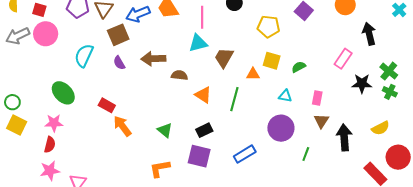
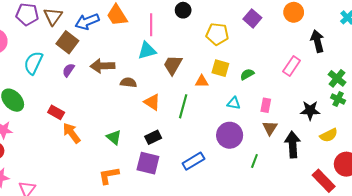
brown square: (118, 35) -> (67, 42), turned -30
purple semicircle: (119, 63) -> (68, 70), turned 64
black star: (362, 84) -> (310, 110), moved

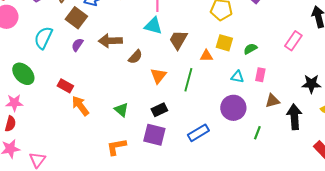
cyan triangle: (147, 50) -> (153, 26), turned 30
brown semicircle: (128, 83) -> (135, 57), turned 126
orange triangle: (152, 102) -> (158, 76), turned 36
pink rectangle: (266, 105) -> (260, 75), moved
brown triangle: (270, 128) -> (272, 101), turned 42

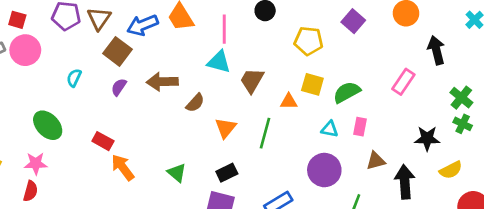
cyan semicircle: (43, 38) -> (74, 78), size x0.6
green semicircle: (250, 49) -> (347, 92), size x1.5

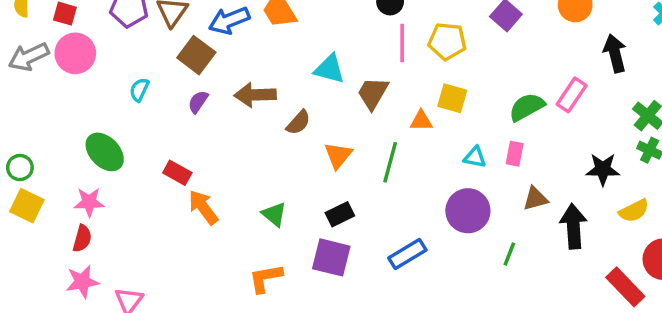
pink line: (224, 29) -> (402, 43), moved
green semicircle: (347, 92) -> (527, 107), moved

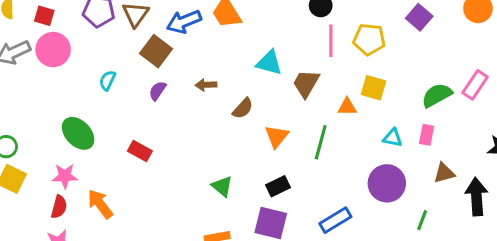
brown arrow: (255, 95) -> (206, 85), size x0.6
orange arrow: (203, 207) -> (100, 204), moved

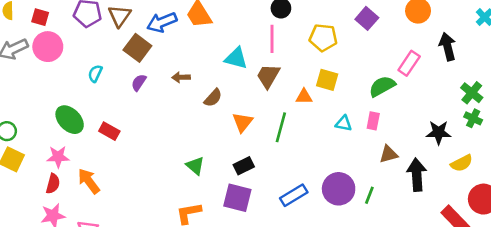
pink line: (331, 41) -> (272, 39), moved
pink rectangle: (475, 85) -> (409, 63), moved
red rectangle: (140, 151) -> (109, 131), moved
purple circle: (387, 183) -> (339, 189), moved

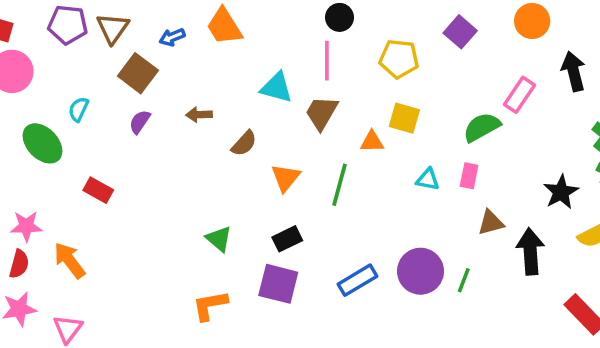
blue arrow: (162, 22) -> (172, 37), size x0.6
green ellipse: (70, 120) -> (42, 143), moved
black star: (439, 132) -> (561, 192), turned -30

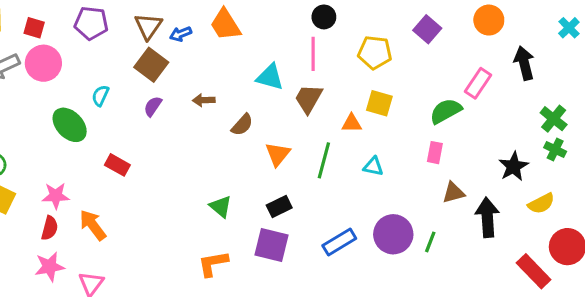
brown triangle: (113, 28) -> (148, 26), moved
cyan triangle: (428, 179) -> (373, 166), moved

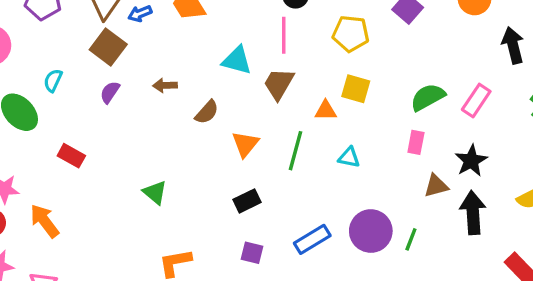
pink rectangle: (478, 83) -> (476, 101), moved
black star: (513, 166) -> (471, 161), moved
green triangle: (221, 207) -> (155, 193), moved
purple square: (272, 245) -> (252, 253), moved, size x0.6

